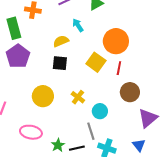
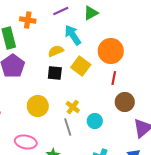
cyan arrow: (78, 25) -> (73, 35), size x1.5
yellow square: (96, 62) -> (81, 66), moved
gray line: (91, 131) -> (68, 127), moved

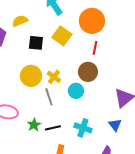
yellow semicircle: (56, 51) -> (20, 21), moved
brown circle: (125, 102) -> (88, 72), moved
yellow circle: (38, 106) -> (31, 76), moved

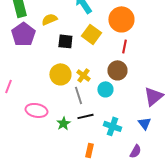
black line: (53, 128) -> (85, 116), moved

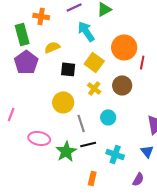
red line: (124, 46) -> (142, 62), moved
brown circle: (117, 70) -> (122, 85), moved
yellow cross: (83, 75) -> (94, 88), moved
green star: (63, 123) -> (66, 151), size x1.5

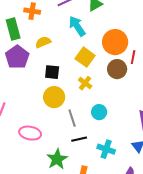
black square: (68, 69) -> (52, 72), moved
brown circle: (122, 85) -> (117, 69), moved
green star: (66, 151) -> (57, 159), moved

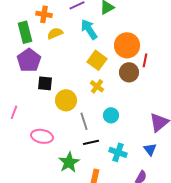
yellow semicircle: (43, 42) -> (55, 33), moved
black square: (52, 72) -> (45, 83), moved

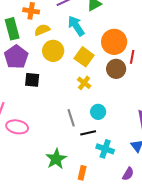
yellow circle: (66, 100) -> (53, 51), moved
pink ellipse: (42, 136) -> (17, 127), moved
black line: (91, 142) -> (88, 133), moved

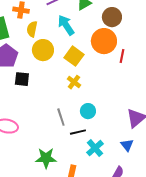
yellow semicircle: (42, 30) -> (32, 29), turned -56
brown circle: (116, 69) -> (112, 17), moved
cyan cross: (105, 149) -> (95, 148), turned 30
green star: (56, 159) -> (46, 158), turned 30

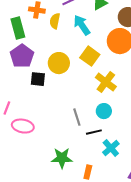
yellow semicircle: (32, 29) -> (55, 21), moved
yellow circle: (43, 50) -> (59, 63), moved
yellow cross: (74, 82) -> (106, 82), moved, size x1.5

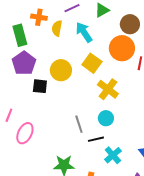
pink ellipse: (23, 126) -> (25, 133), turned -75

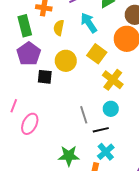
yellow semicircle: (57, 28) -> (59, 28), moved
cyan cross: (113, 155) -> (106, 152), moved

